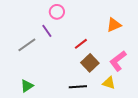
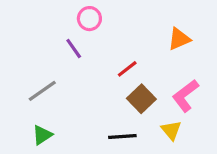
gray line: (27, 45) -> (42, 91), moved
yellow triangle: (109, 83) -> (171, 130), turned 32

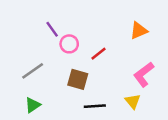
pink circle: (89, 19) -> (69, 44), moved
purple line: (74, 48) -> (52, 29), moved
brown square: (141, 99) -> (78, 79), moved, turned -30

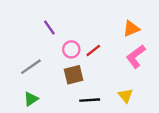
pink circle: (69, 44) -> (71, 49), moved
pink L-shape: (144, 74) -> (136, 56), moved
brown square: (78, 79) -> (74, 75), turned -30

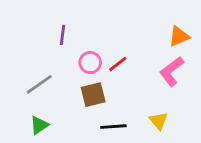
purple line: (49, 28) -> (62, 35), turned 42
orange triangle: (131, 29) -> (179, 36), moved

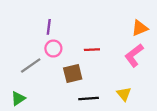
pink circle: (90, 63) -> (53, 49), moved
red line: (118, 64) -> (92, 50), turned 35
green triangle: (39, 125) -> (18, 98), moved

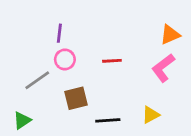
brown square: (73, 73) -> (76, 98), moved
yellow triangle: (124, 94) -> (151, 115), turned 42

